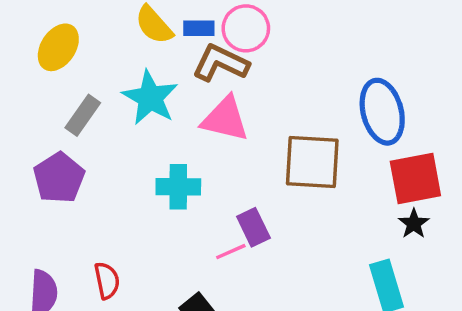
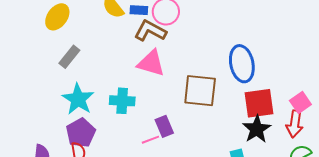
cyan star: (150, 98) -> (78, 99), moved
purple pentagon: (59, 178) -> (81, 133), moved
black star: (414, 224) -> (257, 129), size x1.6

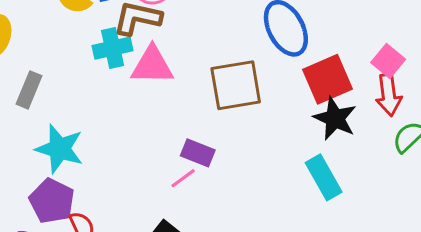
cyan cross: (122, 101) -> (113, 48), moved
purple rectangle: (164, 126) -> (198, 153), turned -30
purple pentagon: (81, 133) -> (52, 201), moved

